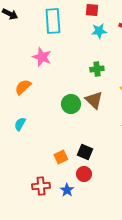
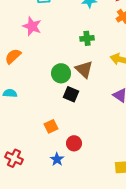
cyan semicircle: (20, 124) -> (10, 93), turned 64
black square: (85, 152) -> (71, 94), moved
red cross: (41, 186) -> (14, 158), moved, turned 30

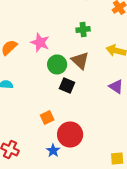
pink star: (32, 26) -> (40, 42), moved
red circle: (74, 143) -> (70, 134), size x1.6

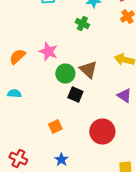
green cross: (83, 30) -> (82, 24), moved, turned 32
red circle: (70, 134) -> (102, 132), moved

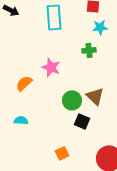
green cross: (82, 24) -> (89, 50), turned -32
pink star: (48, 52) -> (51, 67), moved

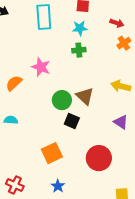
cyan star: (100, 27) -> (80, 28), moved
orange square: (62, 153) -> (52, 153), size x1.5

